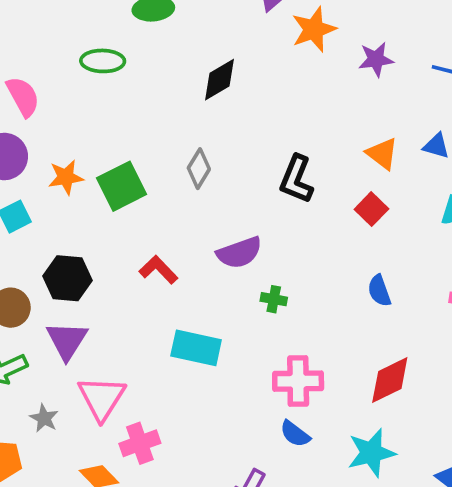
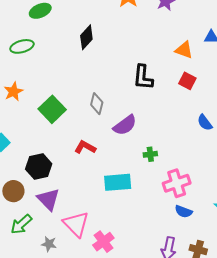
gray diamond: (199, 169) -> (97, 104), moved
orange star: (66, 177) -> (14, 92), moved
green cross: (274, 299) -> (150, 154), moved

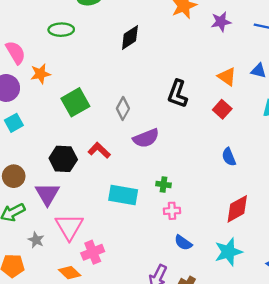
green cross: (150, 154) -> (164, 184), moved
black hexagon: (39, 166) -> (63, 159), moved
pink cross: (177, 183) -> (172, 211), moved, size x0.6

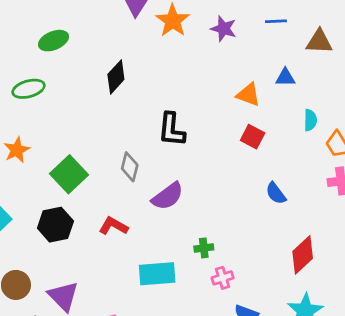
purple star: (221, 22) -> (223, 29), turned -30
black L-shape: (178, 94) -> (172, 130), moved
black hexagon: (63, 159) -> (55, 225), moved

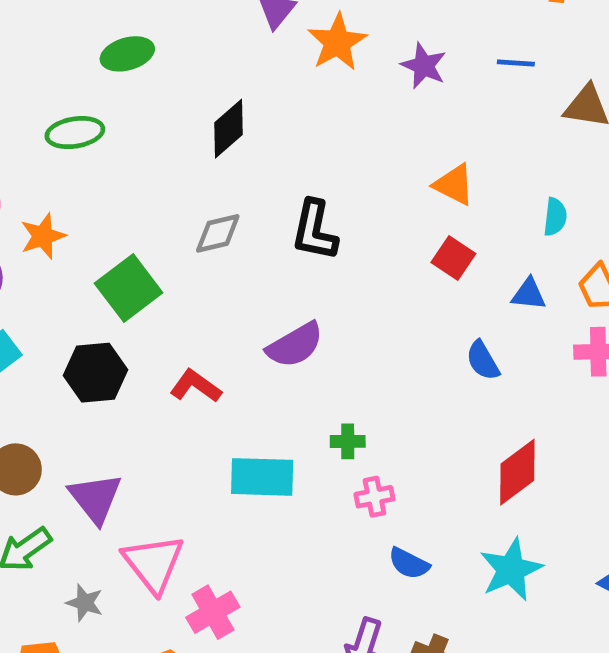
blue triangle: (285, 77) -> (529, 294), moved
cyan semicircle: (310, 120) -> (555, 217), moved
gray diamond: (130, 167) -> (218, 233), moved, turned 56

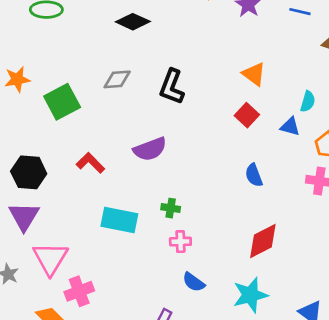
black diamond: (228, 129) -> (133, 22), turned 56
orange star: (43, 236) -> (17, 79), moved
blue triangle: (529, 294) -> (290, 127), moved
black hexagon: (95, 373) -> (29, 172), moved

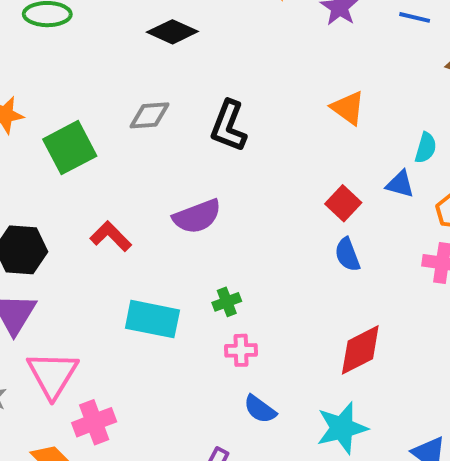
red square: (247, 115) -> (343, 203), moved
green cross: (171, 208) -> (227, 302), turned -30

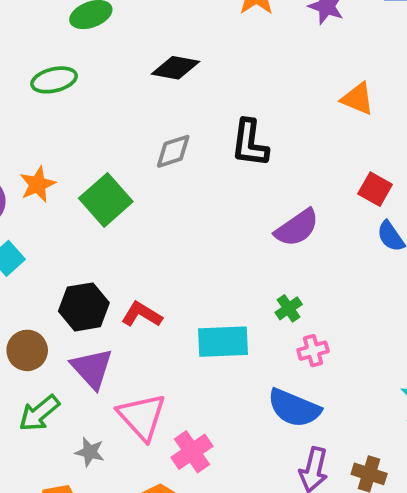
purple semicircle: (197, 216) -> (297, 228), moved
red L-shape: (111, 236) -> (142, 314), moved
blue semicircle: (260, 409) -> (294, 408), moved, size x1.6

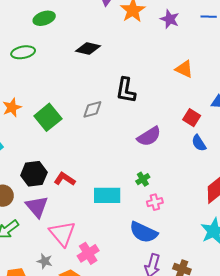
gray diamond: (173, 151) -> (92, 109), moved
gray star: (90, 452) -> (45, 261), moved

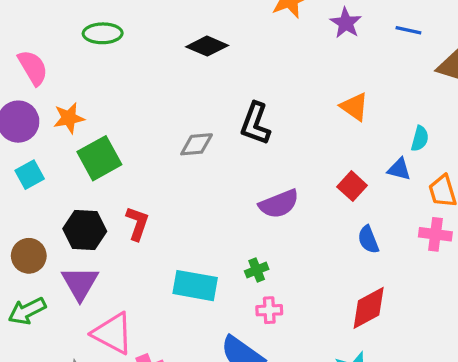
green square: (48, 117) -> (99, 158), moved
blue semicircle: (199, 143) -> (368, 240), moved
red L-shape: (64, 179) -> (137, 223), moved, turned 65
pink triangle: (62, 233) -> (113, 333), turned -32

